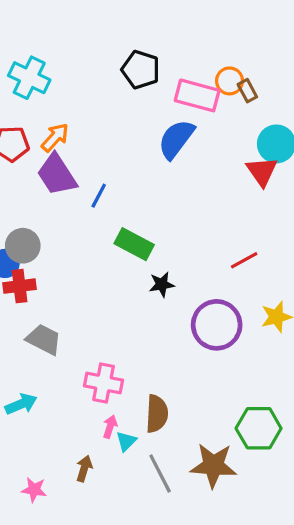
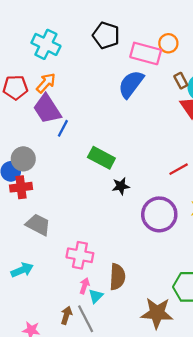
cyan cross: (29, 78) -> (46, 44), moved
brown rectangle: (247, 91) -> (181, 81), moved
blue line: (99, 196) -> (63, 128), moved
gray line: (160, 473) -> (86, 319), moved

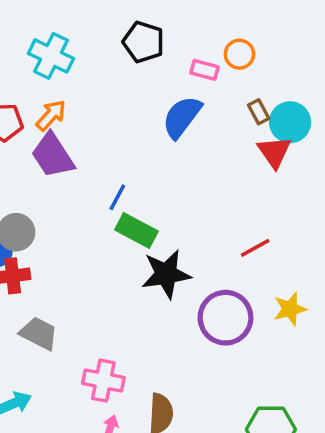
pink rectangle: (146, 53) -> (205, 70), size x0.6
blue line: (63, 128) -> (117, 197), moved
black star: (121, 186) -> (166, 274), size x1.8

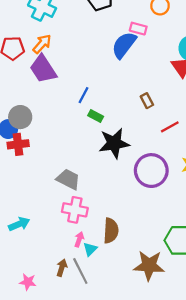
pink rectangle: (205, 70) -> (138, 29), moved
brown rectangle: (259, 112) -> (147, 101), moved
green rectangle: (136, 230) -> (96, 116), size x0.6
gray trapezoid: (39, 333) -> (68, 179), moved

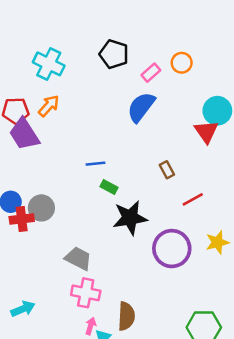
pink rectangle: (138, 29) -> (151, 73), moved, turned -56
purple trapezoid: (43, 69) -> (24, 134), moved
blue line: (84, 95) -> (96, 164), turned 56
gray circle: (20, 117) -> (41, 208), moved

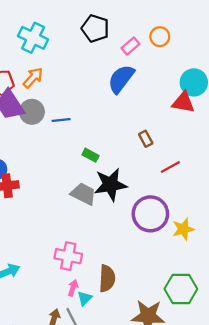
red triangle: (206, 132) -> (183, 102), turned -45
blue line: (96, 164) -> (61, 120), moved
gray circle: (41, 208) -> (32, 112), moved
yellow star: (217, 242) -> (183, 229), moved
gray trapezoid: (78, 258) -> (84, 194), moved

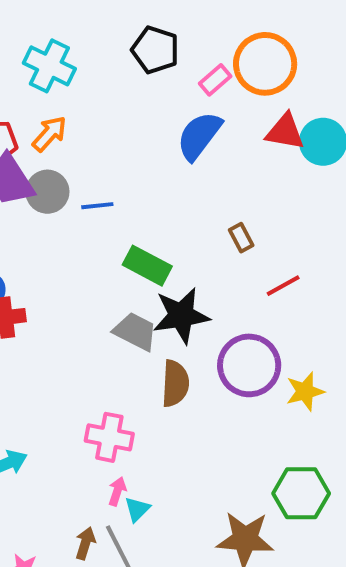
orange circle: (160, 37) -> (265, 64), size x1.8
red triangle: (183, 102) -> (285, 132), moved
green rectangle: (91, 155) -> (147, 266), size x1.6
brown semicircle: (107, 278) -> (175, 383), moved

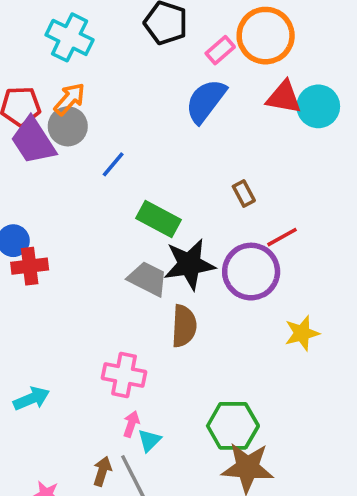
gray circle: (47, 192) -> (68, 126), moved
blue line: (97, 206) -> (113, 164), turned -44
purple circle: (249, 365) -> (251, 272), moved
green hexagon: (301, 493) -> (233, 426), moved

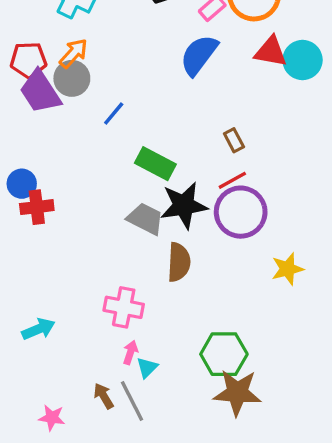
red line: (282, 237) -> (232, 180), moved
brown arrow: (102, 471) -> (104, 396), turned -48

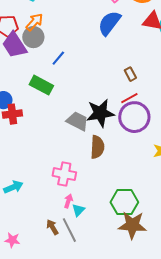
green rectangle: (155, 164) -> (41, 85), moved
pink star: (52, 418) -> (12, 240), moved

